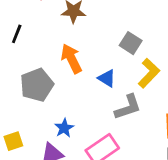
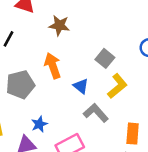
gray L-shape: (128, 107) -> (96, 113), turned -120

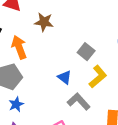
orange arrow: (53, 66) -> (19, 47), moved
blue star: (39, 124) -> (16, 104), moved

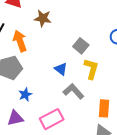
yellow L-shape: (98, 77) -> (91, 69), turned -35
blue star: (16, 104) -> (25, 95), moved

